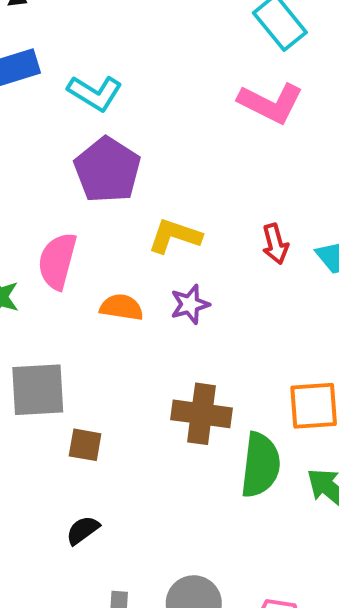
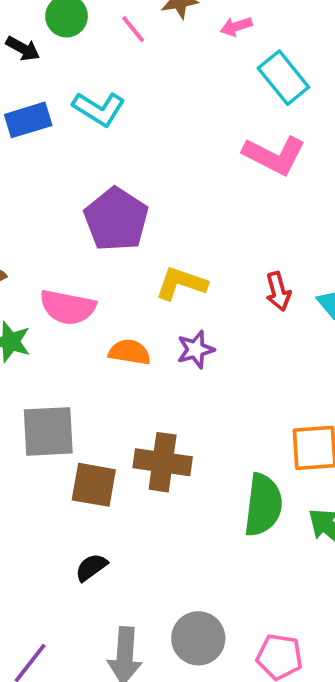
cyan L-shape: (95, 93) -> (99, 109), moved
pink semicircle: (57, 261) -> (68, 307), turned -94
brown cross: (202, 414) -> (163, 462), moved
brown square: (85, 445) -> (94, 485), size x1.4

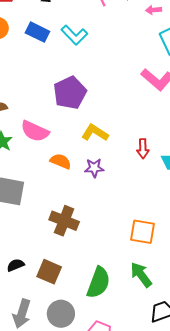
blue rectangle: (28, 120) -> (37, 32), turned 30
brown square: (94, 485) -> (49, 272), moved
green semicircle: (263, 505) -> (98, 283), moved

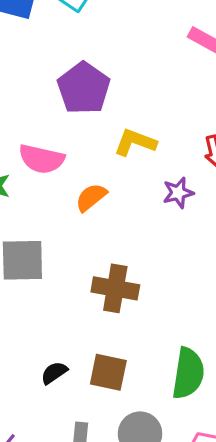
orange semicircle: (61, 161) -> (91, 197), turned -50
purple star: (94, 168) -> (178, 193), moved

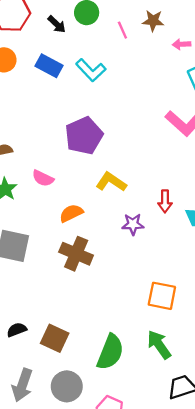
pink semicircle: (42, 159) -> (43, 178), size x0.7
brown cross: (115, 288) -> (76, 254), moved

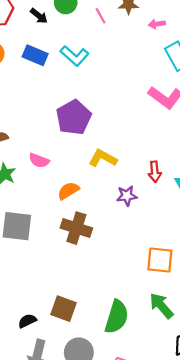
black semicircle: (17, 330) -> (27, 321), moved

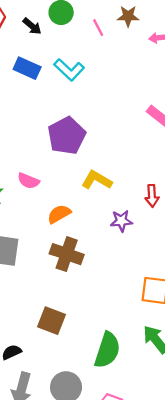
brown square: (64, 309) -> (51, 321), moved

